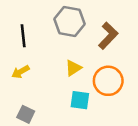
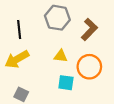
yellow triangle: (73, 68) -> (61, 56), turned 40
yellow arrow: (20, 72) -> (17, 59), size x1.6

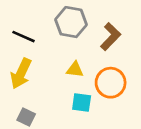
black line: (19, 29) -> (24, 37), turned -60
yellow arrow: (17, 59) -> (21, 73), turned -35

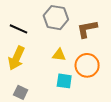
brown L-shape: (111, 37) -> (87, 29), turned -145

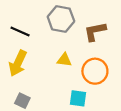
cyan square: (64, 81) -> (78, 98), moved

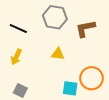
yellow arrow: (18, 63) -> (16, 57), size x0.7
orange circle: (95, 71) -> (91, 78), moved

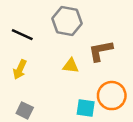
brown L-shape: (85, 28) -> (101, 51), moved

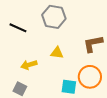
brown L-shape: (101, 51) -> (93, 44), moved
yellow arrow: (20, 69) -> (29, 65), moved, turned 49

